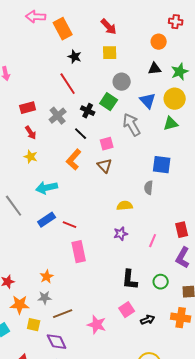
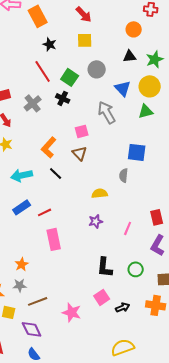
green square: (109, 102) -> (70, 77), moved
black line: (81, 134) -> (56, 173), moved
red line: (70, 225) -> (45, 212), turned -48

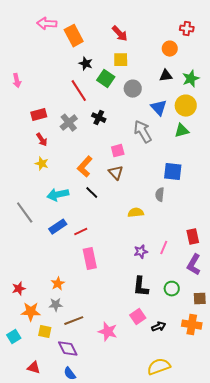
green square: (70, 77) -> (106, 79), moved
purple star: (96, 221) -> (141, 252), moved

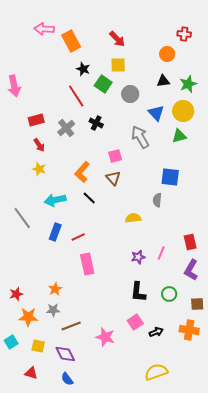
pink arrow: (17, 81) -> (14, 86), size x1.5
blue rectangle: (58, 227) -> (55, 232), turned -36
yellow square: (45, 332) -> (38, 346), moved

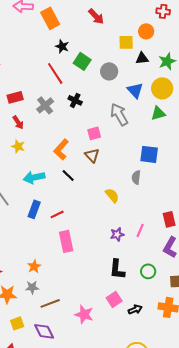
yellow square: (118, 65) -> (126, 42), moved
yellow semicircle: (133, 218) -> (112, 195), turned 56
yellow square: (38, 346) -> (17, 323), turned -32

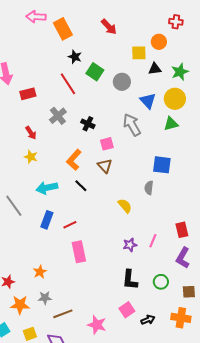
red rectangle: (15, 97) -> (28, 94), moved
black cross: (75, 100) -> (88, 124), moved
orange star: (34, 266) -> (40, 272), moved

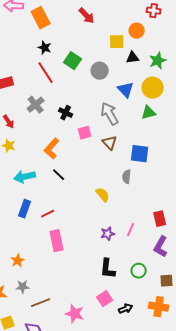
black star: (75, 57) -> (45, 48), moved
brown triangle: (105, 166) -> (110, 143), moved

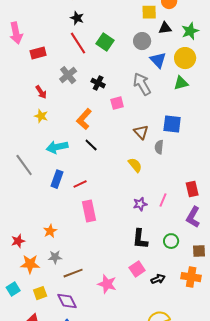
green square: (73, 61) -> (105, 42), moved
gray circle: (100, 71) -> (142, 41), moved
brown triangle: (110, 143) -> (141, 132), moved

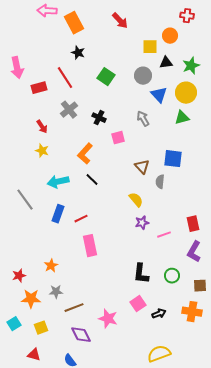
red line: (78, 43) -> (65, 78), moved
gray arrow: (142, 84) -> (143, 119), size x0.7
pink line: (163, 200) -> (164, 235), turned 48
purple star: (140, 204) -> (142, 223), moved
purple diamond: (67, 301) -> (81, 335), moved

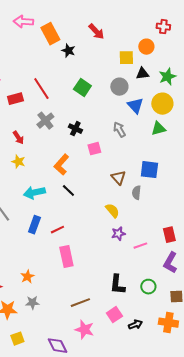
black star: (78, 53) -> (68, 51), moved
brown line: (74, 308) -> (80, 303), moved

